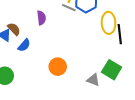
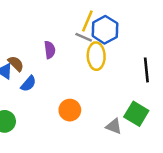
yellow ellipse: (109, 23) -> (96, 56), moved

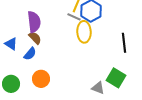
purple semicircle: (50, 50) -> (34, 22), moved, size x1.5
brown semicircle: (16, 64) -> (35, 38), moved
orange circle: (70, 110) -> (41, 79), moved

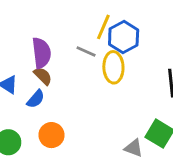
gray line: (74, 17) -> (86, 51), moved

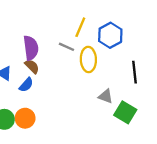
blue hexagon: (124, 37) -> (110, 35), moved
orange circle: (52, 135) -> (25, 118), moved
gray triangle: (134, 148) -> (106, 96), moved

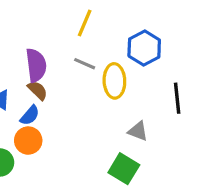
yellow line: (80, 27) -> (85, 23), moved
green square: (125, 112) -> (124, 169), moved
orange circle: (25, 118) -> (28, 141), moved

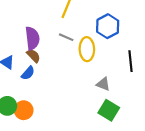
orange circle: (28, 141) -> (24, 110), moved
green square: (124, 169) -> (109, 110), moved

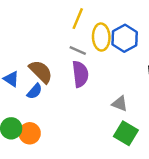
purple semicircle: (32, 38) -> (80, 74), moved
yellow ellipse: (87, 49) -> (101, 37), moved
brown semicircle: (33, 56) -> (41, 72), size x1.5

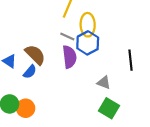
blue hexagon: (125, 38) -> (88, 43), moved

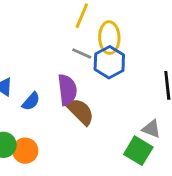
brown semicircle: (35, 55) -> (80, 112), moved
purple semicircle: (69, 57) -> (67, 90), moved
gray triangle: (104, 83) -> (151, 129), moved

